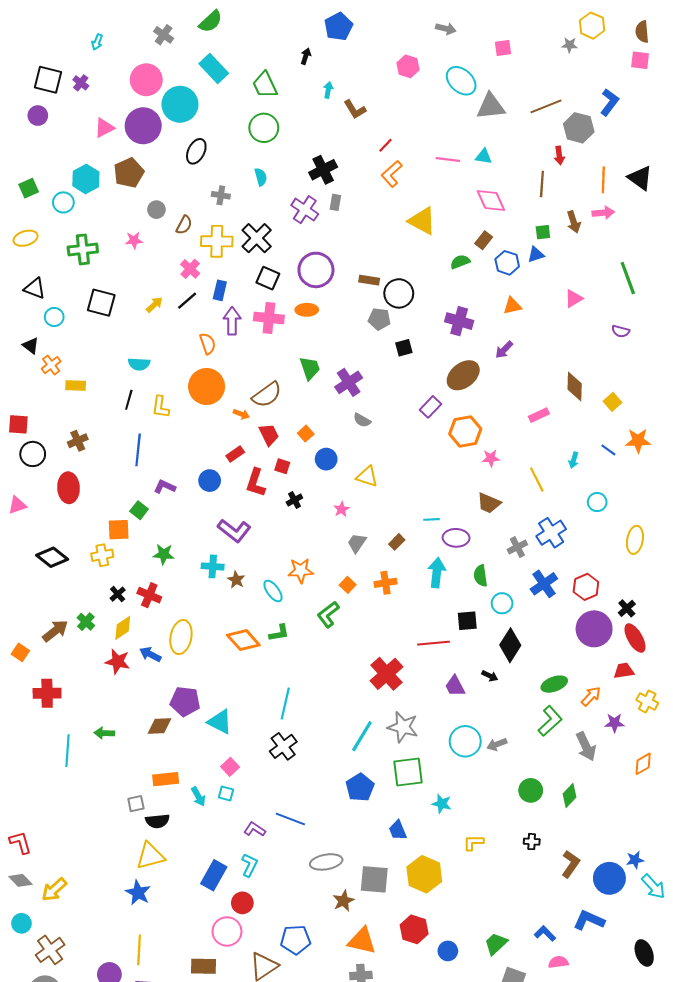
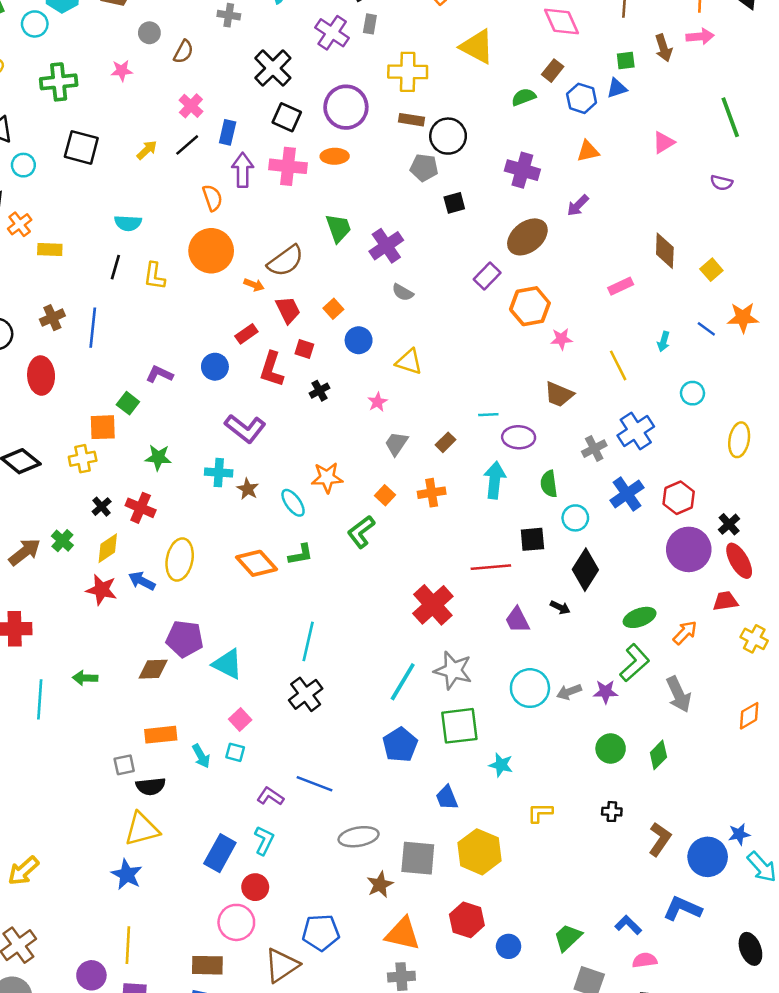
yellow cross: (217, 241) -> (408, 72), moved
blue line: (138, 450) -> (93, 328), moved
purple star: (615, 723) -> (606, 692), moved

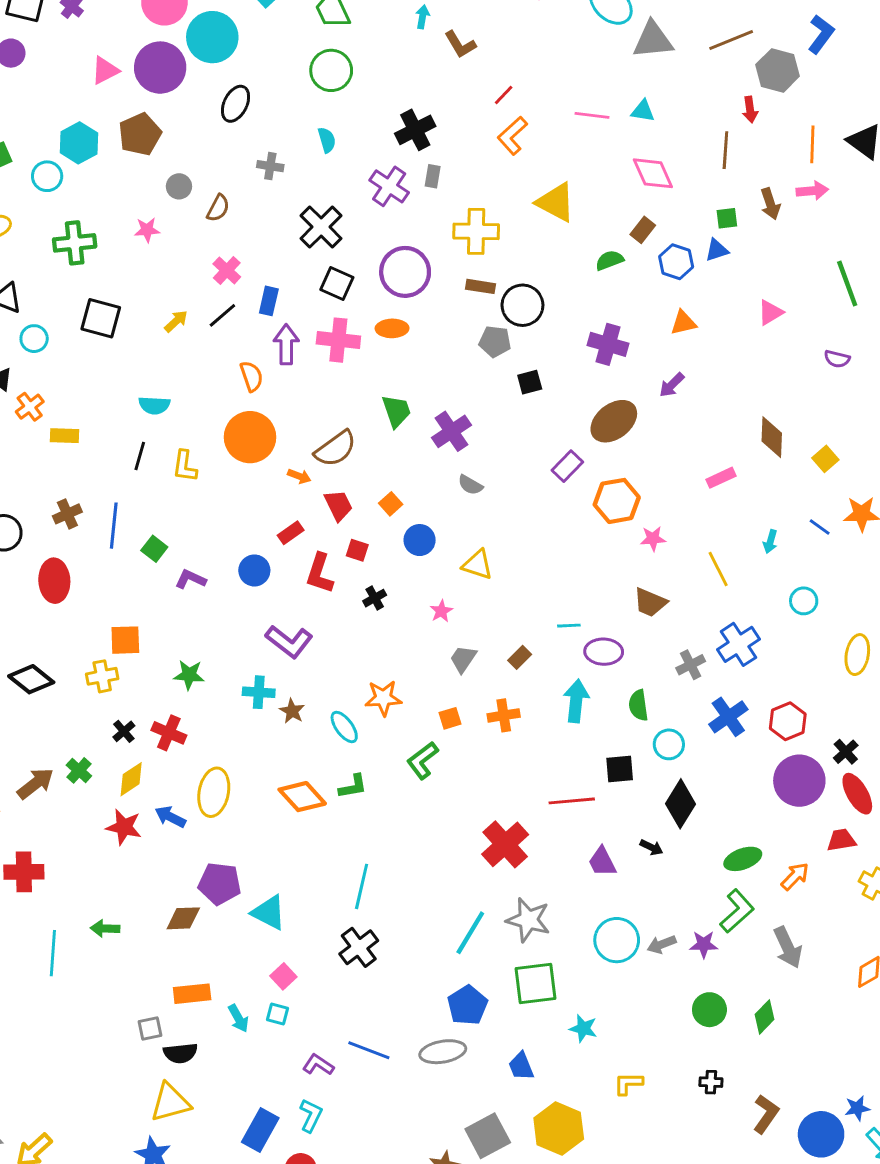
green square: (128, 403) -> (154, 549), moved
orange square: (385, 495) -> (450, 718), turned 30
gray ellipse: (359, 837) -> (443, 1052), moved
gray square: (418, 858) -> (488, 1136), turned -33

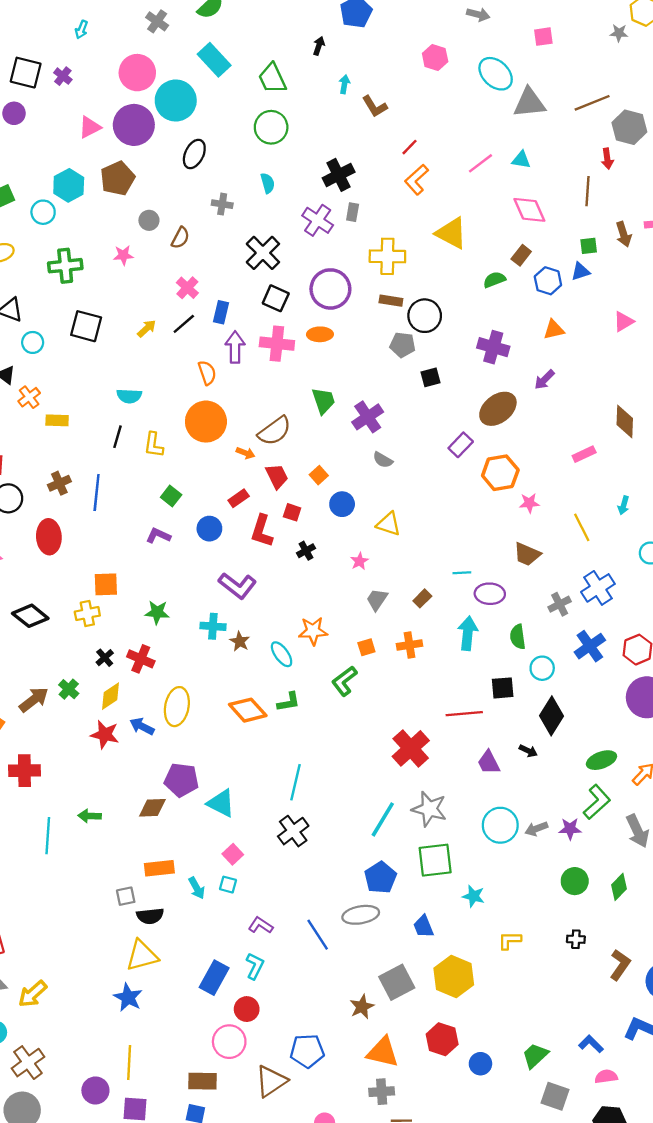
pink line: (592, 115) -> (480, 163), turned -44
green square: (154, 549) -> (171, 496), moved
blue line: (369, 1050) -> (318, 935), moved, turned 36

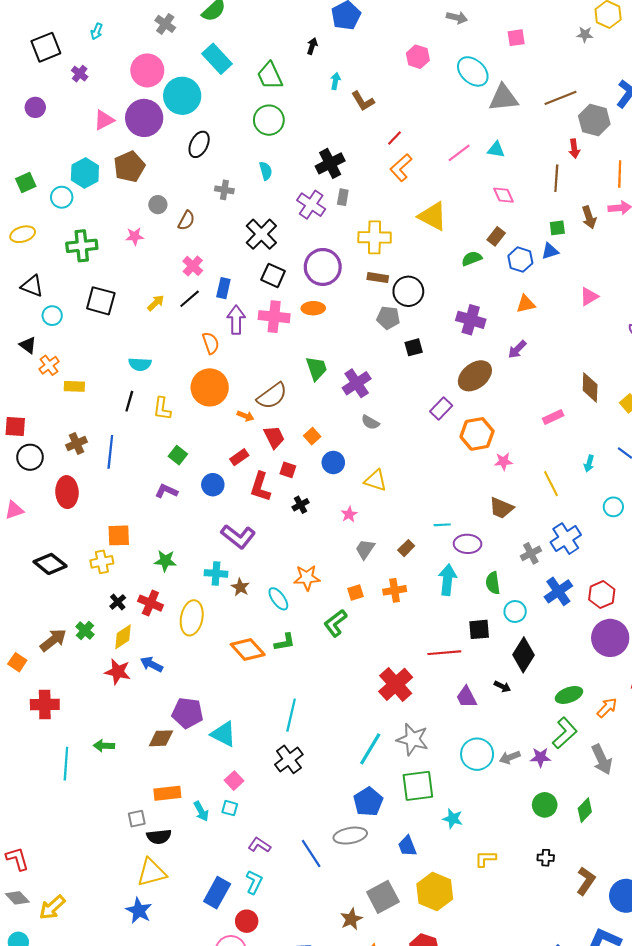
black square: (26, 73) -> (46, 47), moved, turned -36
pink diamond: (529, 210) -> (503, 195), size x0.7
yellow ellipse: (177, 707) -> (192, 618), moved

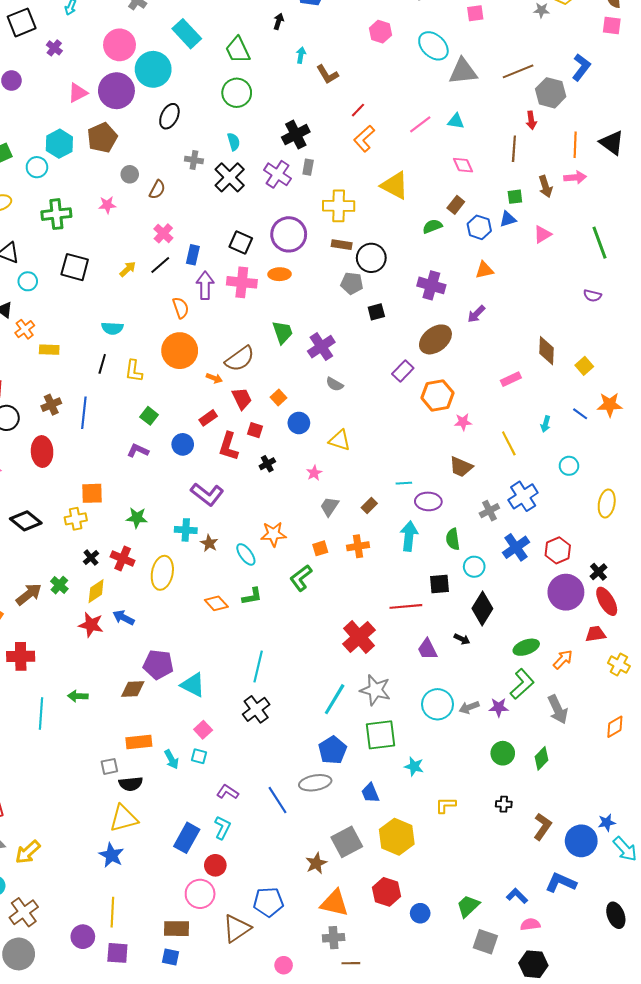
black cross: (261, 234) -> (230, 177), moved
pink triangle: (589, 297) -> (542, 234), moved
orange diamond: (248, 650) -> (216, 603), size x0.7

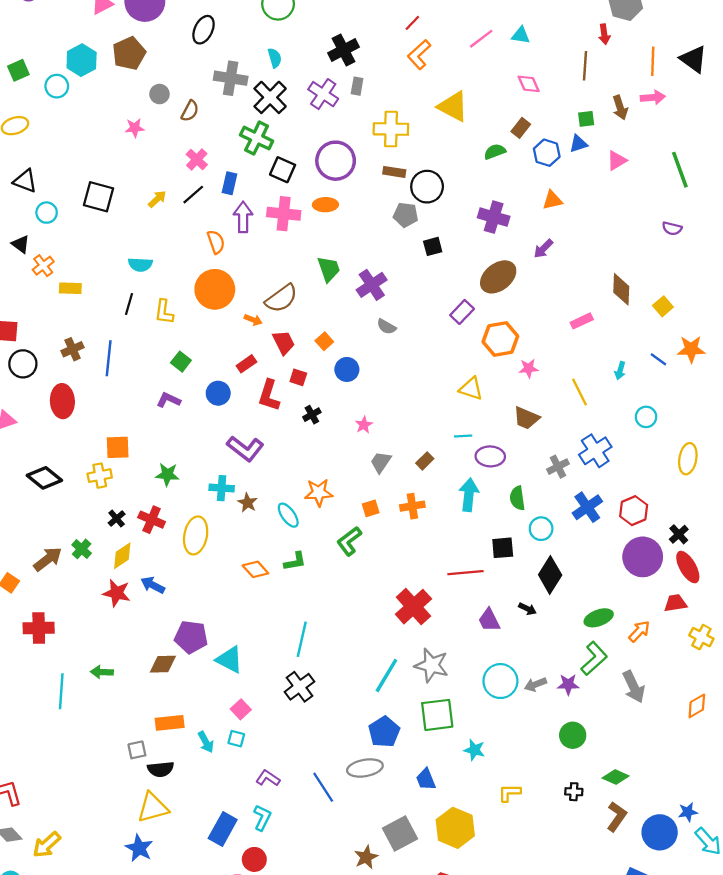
gray cross: (194, 160) -> (231, 78), size x1.6
green cross: (56, 214) -> (257, 138), moved, turned 32
yellow triangle: (340, 440) -> (471, 389), moved
green diamond: (541, 758) -> (616, 777), moved, turned 70

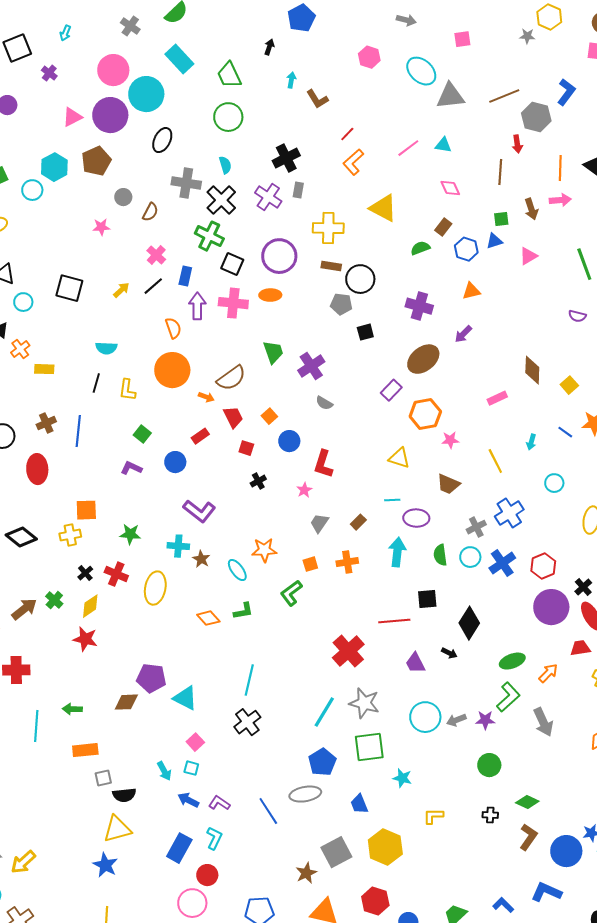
red L-shape: (269, 395) -> (323, 464), moved
cyan circle: (541, 529) -> (470, 557), moved
blue arrow: (153, 585) -> (188, 800), moved
orange rectangle: (170, 723) -> (85, 750), moved

